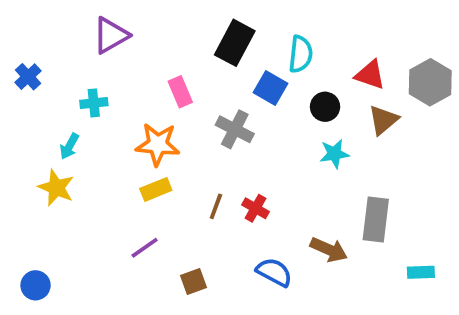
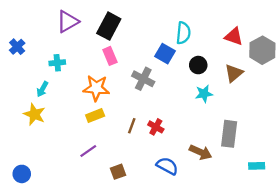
black rectangle: (235, 43) -> (109, 26), moved
red triangle: (370, 75) -> (234, 36), moved

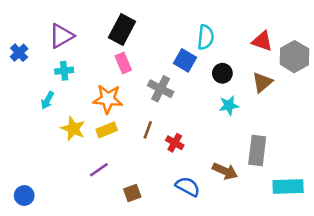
purple triangle: (68, 22) -> (62, 36), moved
yellow star: (34, 114) -> (73, 129), moved
brown line: (132, 126) -> (148, 130), moved
cyan rectangle: (257, 166) -> (288, 187), size x1.6

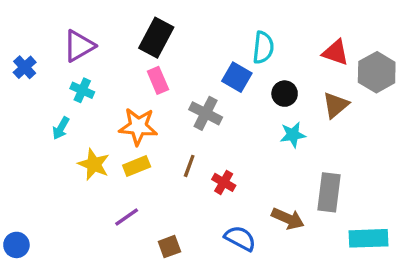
cyan cross: (64, 71) -> (82, 90), turned 30
blue circle: (24, 196) -> (16, 245), moved

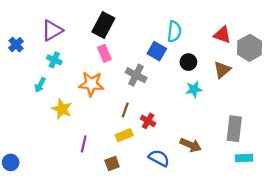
yellow rectangle: (137, 166) -> (124, 135), moved
gray rectangle: (329, 192) -> (234, 129), moved
purple line: (127, 217) -> (84, 144), turned -42
cyan rectangle: (368, 238) -> (244, 158), size x0.7

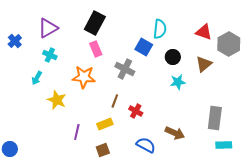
yellow rectangle: (124, 135) -> (105, 124), moved

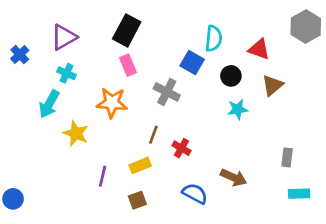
red triangle: (204, 32) -> (259, 49), moved
gray hexagon: (229, 44) -> (306, 26), moved
cyan arrow: (37, 78) -> (49, 104), size x1.5
gray rectangle: (215, 118) -> (287, 157), size x0.6

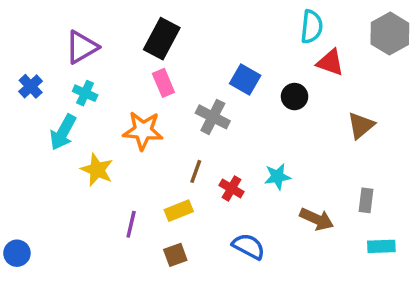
cyan semicircle: (214, 38) -> (312, 27), moved
blue cross: (20, 55) -> (31, 86), moved
brown triangle: (272, 85) -> (361, 125), moved
cyan star: (238, 109) -> (277, 177), moved
brown arrow: (234, 177) -> (317, 219), moved

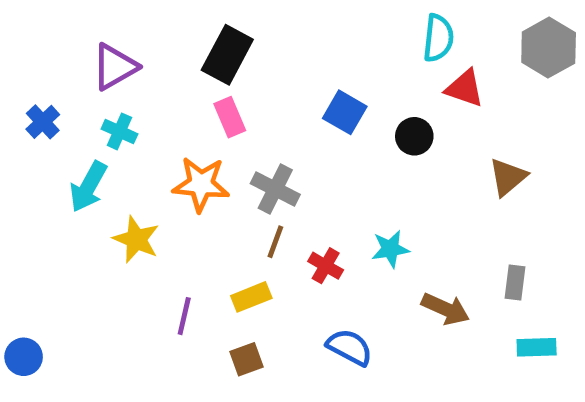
gray cross: (213, 117) -> (275, 189), moved

